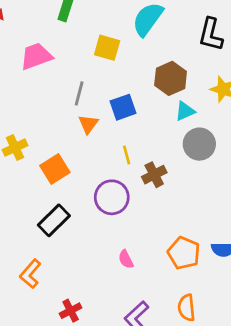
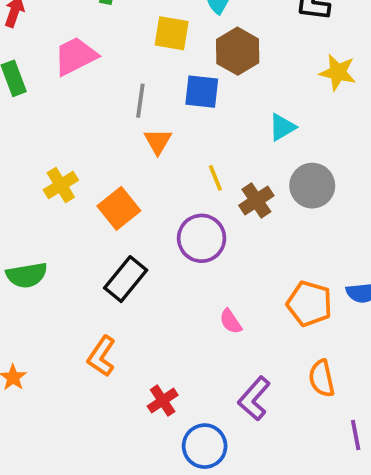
brown hexagon: (171, 78) -> (238, 51), moved
blue square: (123, 107) -> (202, 92), moved, turned 32
cyan triangle: (185, 111) -> (282, 127), moved
gray circle: (199, 144) -> (312, 186), moved

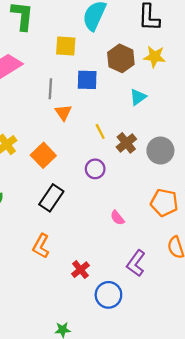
brown hexagon: (238, 51) -> (121, 58), moved
yellow star: (338, 72) -> (155, 57), moved
gray circle: (312, 186) -> (160, 151), moved
purple circle: (202, 238) -> (95, 169), size x0.7

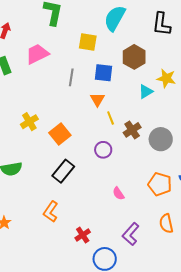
yellow star: (155, 57) -> (166, 78), moved
orange triangle: (63, 112) -> (97, 99), moved

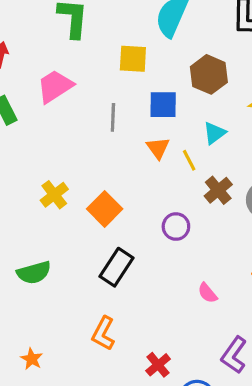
cyan triangle: (146, 92) -> (214, 133), moved
yellow line: (111, 118) -> (189, 160), moved

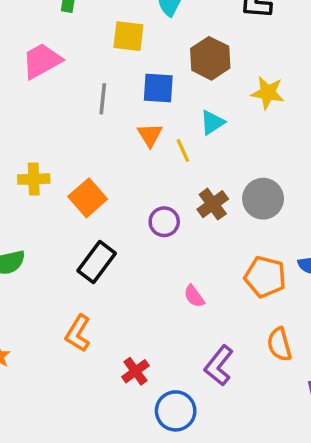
brown cross: (218, 190) -> (213, 204), moved
yellow cross: (54, 195) -> (34, 179), turned 32

